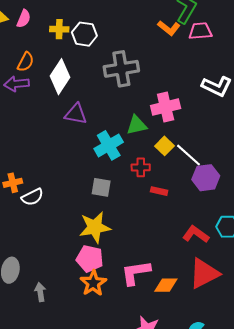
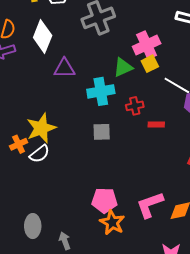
cyan cross: (109, 145) -> (101, 91), turned 32
yellow square: (165, 146) -> (150, 64), moved, turned 30
yellow star: (95, 227) -> (41, 128), moved

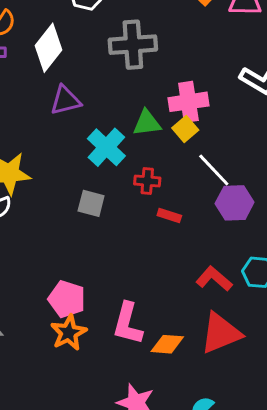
yellow square: (150, 64) -> (185, 129), turned -30
purple triangle: (64, 68) -> (65, 100), turned -30
cyan cross: (101, 91) -> (106, 147), turned 36
pink L-shape: (150, 205) -> (128, 324), turned -72

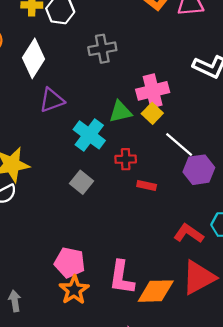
gray cross: (133, 45) -> (102, 49), size x0.7
gray square: (91, 203) -> (81, 182), turned 30
orange diamond: (167, 344) -> (156, 291), size x1.4

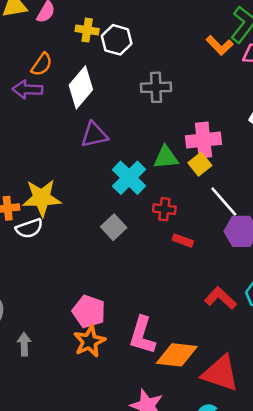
red triangle: (199, 277) -> (221, 373), moved, turned 39

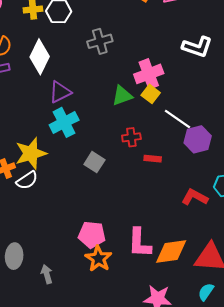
cyan cross: (129, 178) -> (64, 122), moved, turned 32

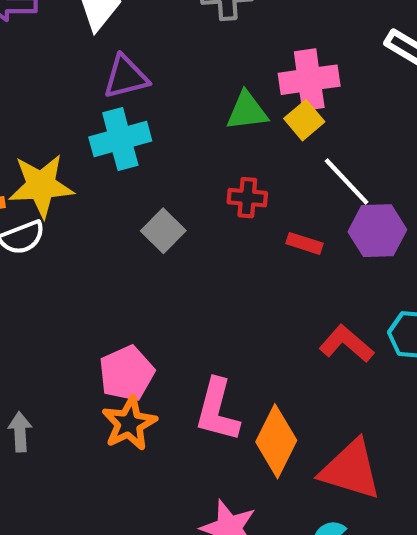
red rectangle: (153, 159) -> (305, 243), moved
pink pentagon: (92, 235) -> (127, 373), turned 30
orange diamond: (171, 252) -> (276, 441), turned -68

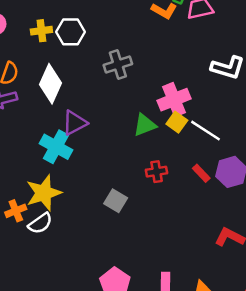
cyan cross: (120, 139) -> (56, 147), moved, turned -32
white line: (347, 182) -> (206, 131), moved
red rectangle: (305, 243) -> (201, 173), moved, turned 42

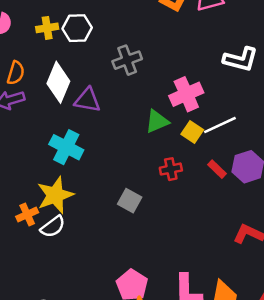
yellow square: (177, 122) -> (192, 132), moved
purple triangle: (75, 123) -> (87, 100), moved, turned 40
white line: (206, 131) -> (220, 125), turned -56

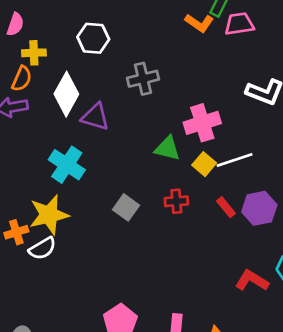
yellow cross: (47, 28) -> (34, 53), moved
green triangle: (157, 121) -> (167, 148), turned 30
gray square: (130, 201) -> (126, 207), moved

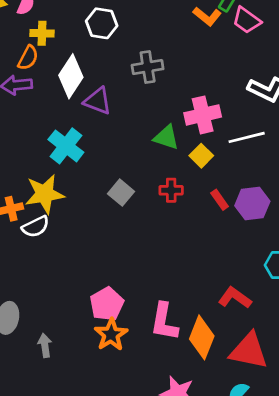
pink trapezoid: (239, 24) -> (247, 20), turned -140
white line: (235, 160) -> (247, 137), moved
red L-shape: (252, 281) -> (235, 298), moved

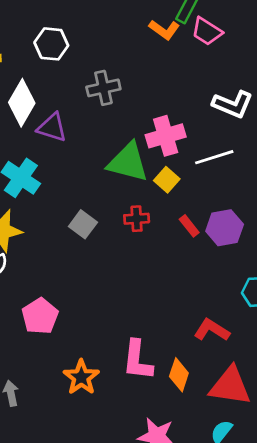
green triangle: (166, 137) -> (128, 162), size x1.5
pink pentagon: (107, 304) -> (40, 316), moved
orange diamond: (202, 337) -> (179, 375), size x0.7

